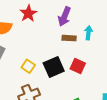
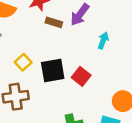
brown rectangle: (69, 38) -> (54, 22), moved

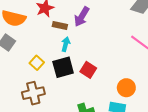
cyan arrow: (103, 41) -> (66, 44), moved

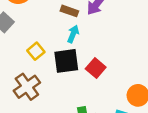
brown cross: (33, 93) -> (27, 87), turned -30

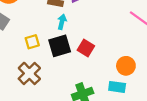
yellow square: (36, 51) -> (32, 42), turned 32

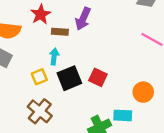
cyan arrow: (62, 22) -> (54, 57), moved
cyan rectangle: (117, 87) -> (123, 115), moved

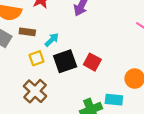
brown rectangle: (60, 32) -> (27, 32), moved
cyan arrow: (54, 57) -> (52, 40), turned 35

